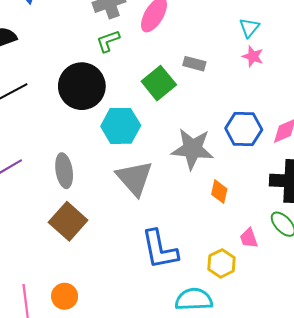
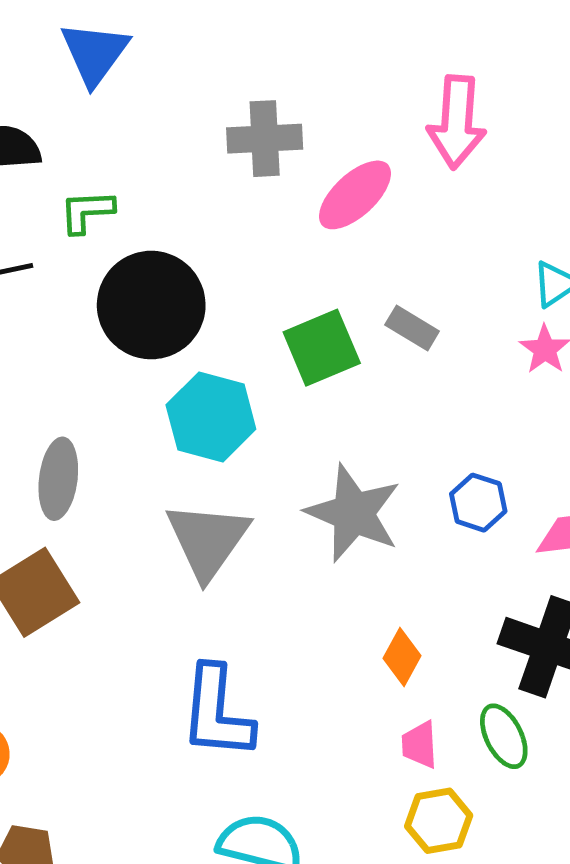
green L-shape: (108, 41) -> (87, 211), moved
blue hexagon: (244, 129) -> (478, 503), size x0.7
orange diamond: (219, 192) -> (402, 657), moved
yellow hexagon: (222, 263) -> (439, 821), moved

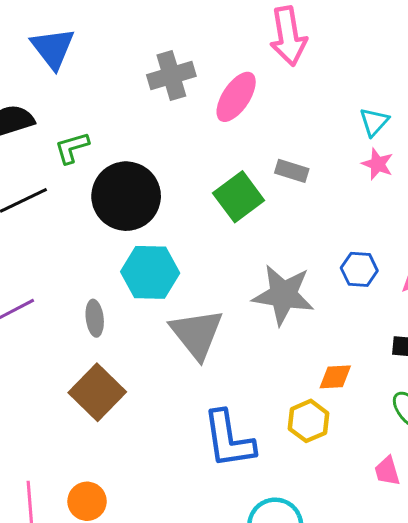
cyan hexagon: (211, 417) -> (150, 272), moved
gray ellipse: (58, 479) -> (95, 318), size x0.7
orange diamond: (402, 657) -> (335, 377), turned 72
pink trapezoid: (420, 745) -> (387, 471), moved
yellow hexagon: (439, 821) -> (309, 421), moved

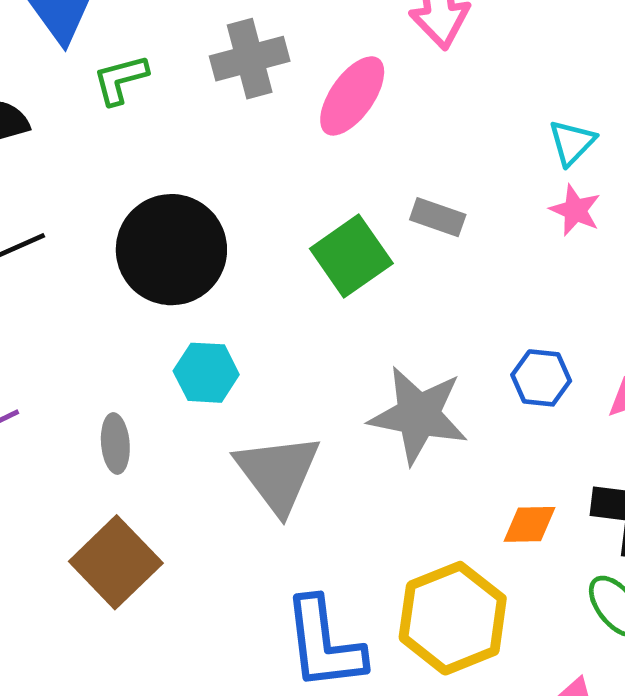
green L-shape: (72, 148) -> (120, 79), moved
cyan hexagon: (150, 272) -> (206, 373), size x0.7
orange diamond: (335, 377) -> (529, 524), moved
yellow hexagon: (309, 421) -> (453, 618), size x1.6

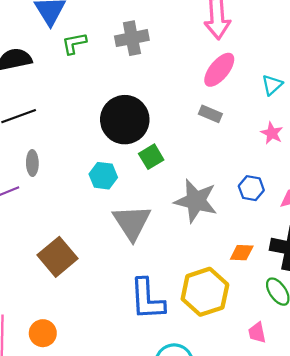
pink ellipse: (352, 96) -> (219, 70), moved
pink star: (575, 210) -> (272, 133), moved
black circle: (171, 250) -> (125, 120), moved
green square: (351, 256) -> (151, 157), moved, size x0.7
gray ellipse: (115, 443) -> (32, 163), moved

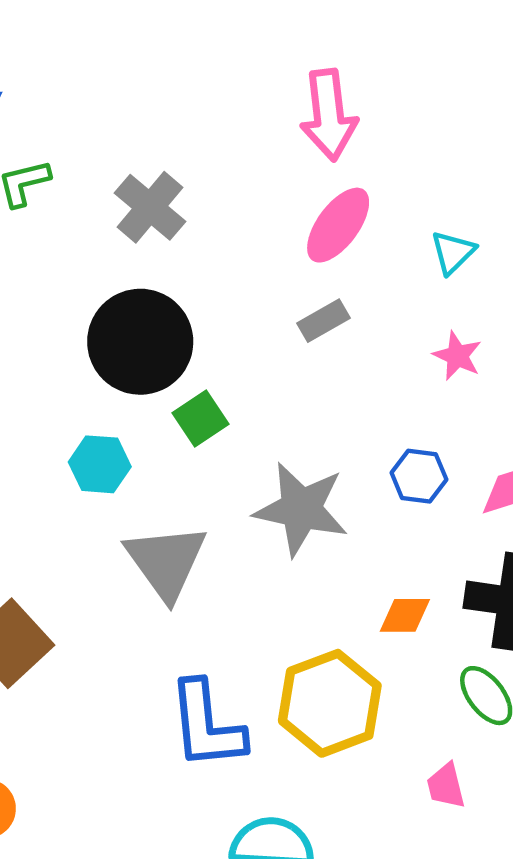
gray cross: (132, 38) -> (150, 207), moved, turned -36
gray rectangle: (210, 114) -> (323, 321), turned -50

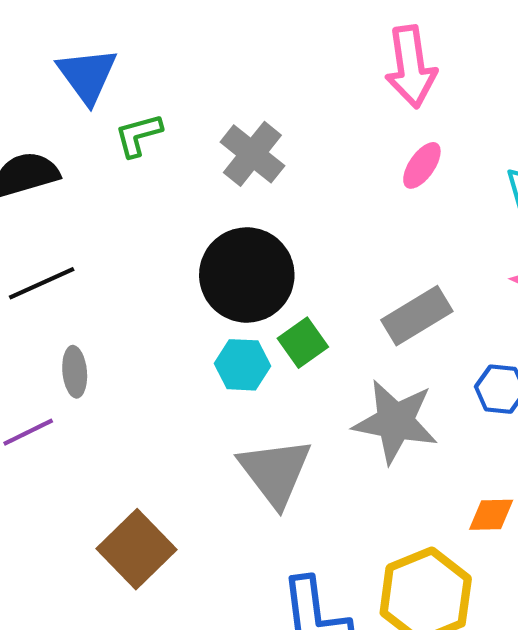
pink ellipse: (338, 225) -> (422, 165), size x0.7
gray rectangle: (323, 321) -> (417, 316), moved, size x1.5
cyan hexagon: (100, 464) -> (242, 365), moved

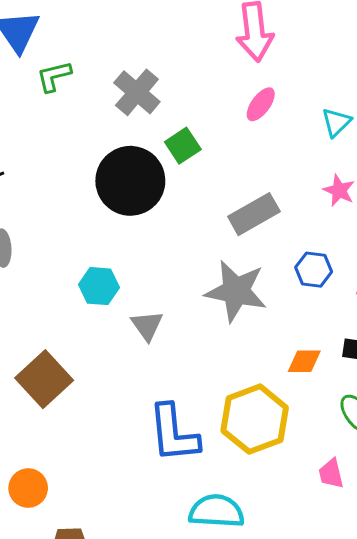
green square: (303, 343) -> (183, 146), moved
cyan hexagon: (242, 365) -> (99, 286), moved
gray triangle: (275, 472) -> (147, 326), size x0.6

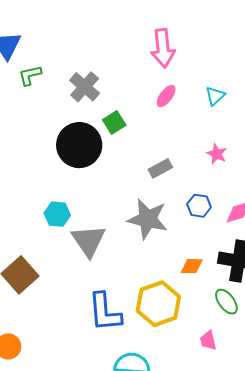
cyan triangle: (336, 122) -> (215, 96), moved
gray rectangle: (254, 214) -> (160, 168), size x0.7
gray triangle: (147, 326) -> (89, 241), size x1.6

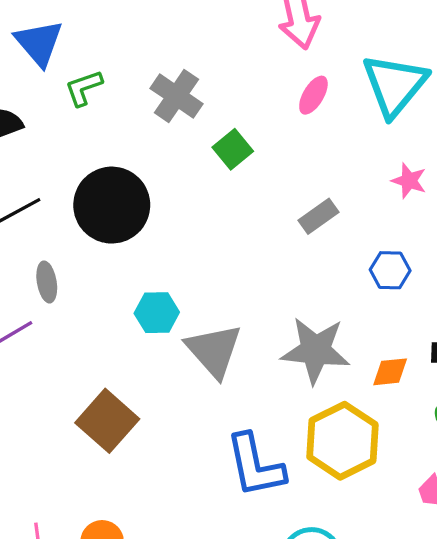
cyan triangle: (215, 96) -> (395, 85), size x2.0
black circle: (79, 145) -> (112, 205), moved
gray star: (148, 219) -> (316, 350), moved

